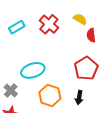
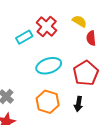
cyan rectangle: (17, 27) -> (24, 37), moved
cyan ellipse: (33, 70) -> (49, 66), moved

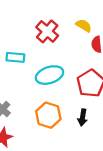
cyan rectangle: (24, 37) -> (15, 57), moved, turned 35

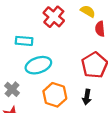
cyan ellipse: (50, 75) -> (38, 65), moved

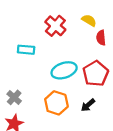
cyan ellipse: (38, 65) -> (64, 70), moved
black arrow: (87, 97) -> (88, 105), turned 40

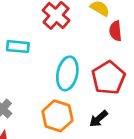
cyan ellipse: (64, 70) -> (67, 73), turned -60

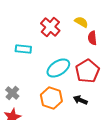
cyan ellipse: (67, 73) -> (58, 68), turned 45
black arrow: (98, 119) -> (80, 100), turned 64

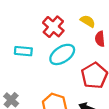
cyan ellipse: (58, 68) -> (62, 54), moved

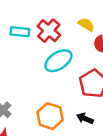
cyan rectangle: (23, 51) -> (20, 32), moved

